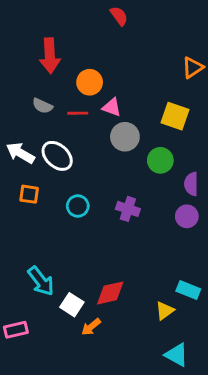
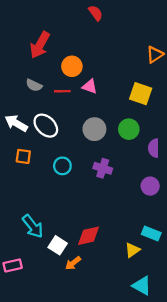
red arrow: (50, 56) -> (40, 45), turned 32
gray circle: (125, 137) -> (94, 129), moved
purple circle: (187, 216) -> (150, 186), moved

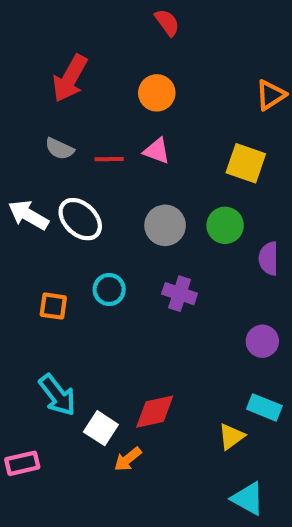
orange circle: (72, 66) -> (157, 93), moved
orange square: (23, 156) -> (53, 306), moved
purple circle: (150, 186) -> (262, 341), moved

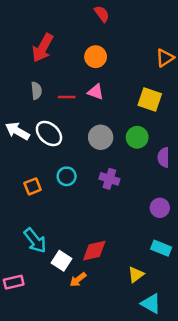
gray semicircle: (60, 149) -> (36, 91), turned -120
orange square: (53, 306) -> (33, 186), turned -30
yellow triangle: (231, 436) -> (136, 275), moved

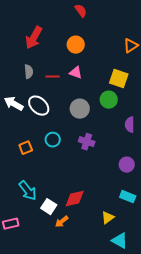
green circle: (137, 137) -> (109, 100), moved

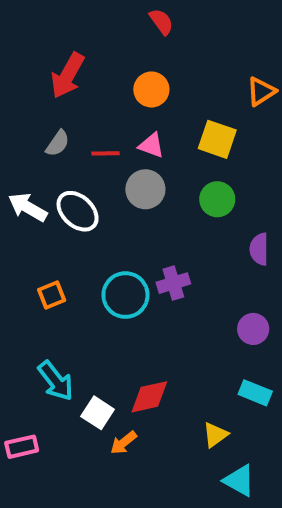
gray semicircle: (29, 72) -> (58, 143), turned 40
yellow square: (119, 79) -> (217, 139), moved
gray circle: (80, 109) -> (145, 189), moved
cyan circle: (53, 140) -> (125, 295), moved, size x1.5
purple cross: (87, 142) -> (173, 283), turned -35

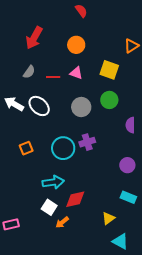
gray circle: (145, 189) -> (81, 107), moved
cyan arrow: (56, 381) -> (53, 182), moved, turned -60

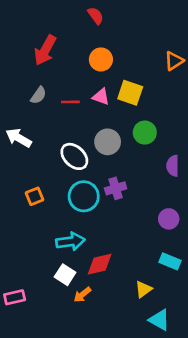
red semicircle: (81, 11) -> (96, 16), moved
yellow square: (109, 70) -> (130, 93), moved
white ellipse: (39, 106) -> (74, 156), moved

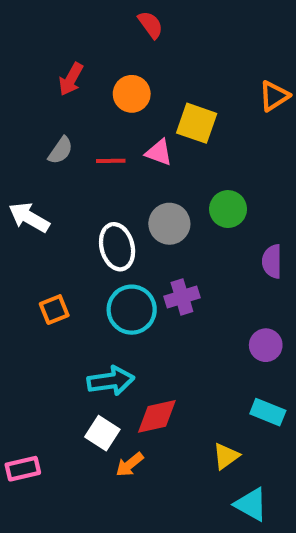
red arrow: (45, 50) -> (71, 79), size x0.7
orange circle: (101, 59) -> (132, 94), moved
yellow square: (130, 93) -> (197, 123), moved
white ellipse: (74, 156) -> (117, 247), turned 32

